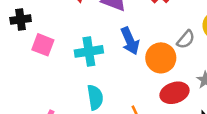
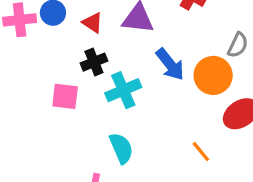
black cross: (21, 19) -> (94, 62), moved
cyan semicircle: (95, 97) -> (121, 148), moved

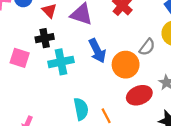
cyan semicircle: (121, 148) -> (81, 109), moved

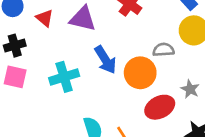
black cross: (45, 38) -> (15, 46), moved
gray semicircle: (147, 47) -> (163, 50), turned -126

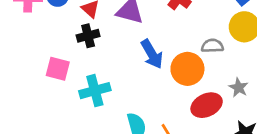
black cross: (15, 46) -> (88, 36), moved
cyan cross: (64, 77) -> (95, 91), moved

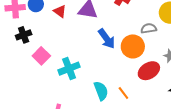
black cross: (88, 36) -> (24, 35), moved
pink square: (58, 69) -> (41, 56), turned 36

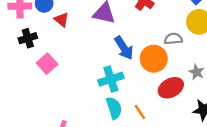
red triangle: (60, 11) -> (61, 20), moved
cyan cross: (69, 69) -> (111, 79), moved

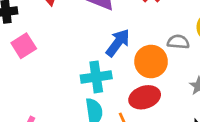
blue arrow: (124, 48) -> (118, 43), turned -120
red ellipse: (171, 88) -> (145, 97), moved

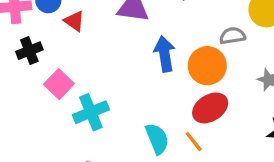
blue arrow: (118, 43) -> (164, 54), turned -32
cyan cross: (96, 77) -> (91, 112), moved

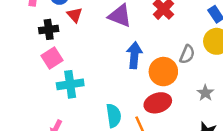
gray semicircle: (232, 36) -> (187, 54), turned 108
black cross: (29, 51) -> (49, 29), moved

